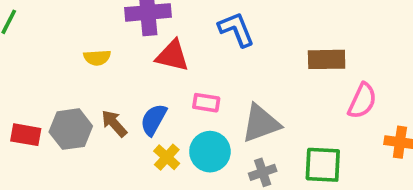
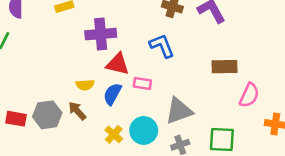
yellow semicircle: (97, 58) -> (85, 85), moved
pink rectangle: (206, 103) -> (142, 84), moved
blue semicircle: (154, 120) -> (112, 94), moved

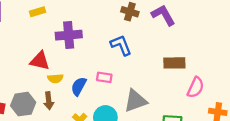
red triangle: (118, 64) -> (40, 61), moved
brown arrow: (77, 111) -> (49, 101), turned -144

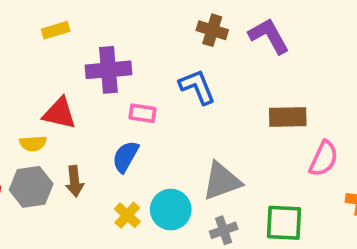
pink rectangle: (104, 77) -> (142, 113), moved
yellow semicircle: (55, 79) -> (33, 143), moved

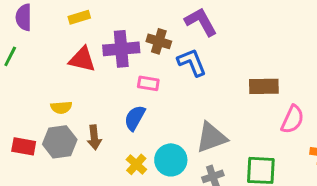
brown cross: (212, 30) -> (159, 41), moved
purple L-shape: (269, 36) -> (201, 22), moved
red triangle: (59, 113) -> (82, 59), moved

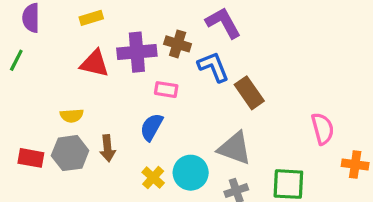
brown rectangle: (264, 86) -> (249, 93), moved, turned 56
pink semicircle: (292, 119) -> (323, 129), turned -40
gray triangle: (211, 137) -> (235, 148), turned 40

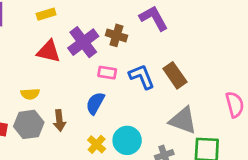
purple cross: (137, 52) -> (83, 42), turned -32
blue L-shape: (213, 67) -> (142, 77), moved
gray triangle: (235, 148) -> (183, 120), moved

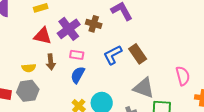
pink rectangle: (107, 73) -> (77, 55), moved
blue L-shape: (142, 77) -> (113, 55), turned -95
brown arrow: (59, 120) -> (51, 62), moved

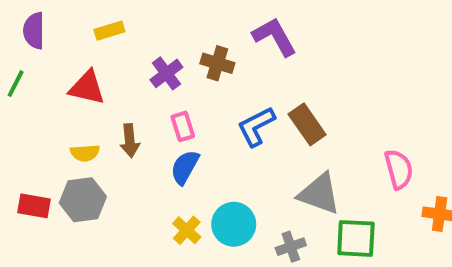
purple cross: (69, 29) -> (166, 73), size x0.7
red triangle: (43, 36) -> (87, 88), moved
pink rectangle: (77, 55) -> (183, 126), turned 64

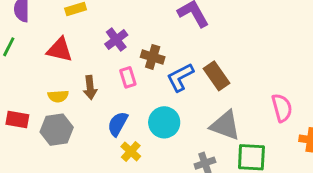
brown cross: (217, 63) -> (153, 57), moved
blue semicircle: (185, 167) -> (118, 124), moved
red rectangle: (34, 206) -> (17, 119), moved
cyan circle: (234, 224) -> (164, 122), moved

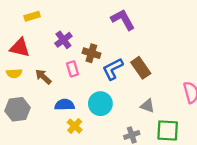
brown arrow: (90, 88) -> (43, 77), turned 138
yellow semicircle: (58, 96) -> (14, 73), moved
blue semicircle: (118, 124) -> (65, 105), turned 60
gray triangle: (225, 125) -> (147, 106), size x0.6

